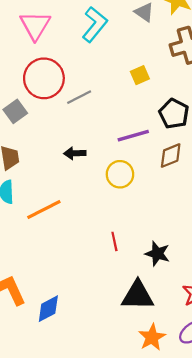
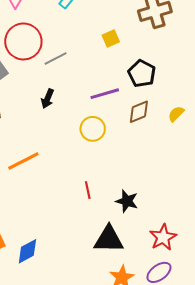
black arrow: (75, 153) -> (48, 99), moved, turned -66

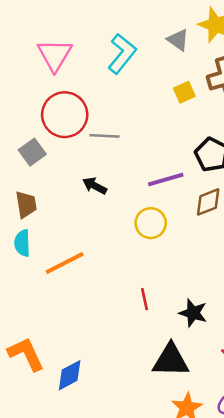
yellow square: (111, 38) -> (184, 92), moved
gray line: (56, 59) -> (105, 136), turned 30
black arrow: (48, 99) -> (95, 186), turned 96

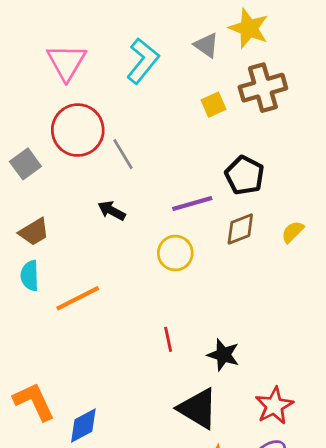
gray line: (105, 136) -> (123, 154), turned 56
gray square: (32, 152) -> (25, 164), moved
brown trapezoid: (26, 204) -> (34, 232), turned 68
black triangle: (171, 360) -> (198, 409), turned 30

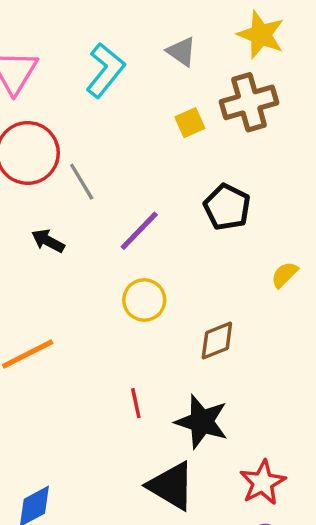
yellow star: (249, 28) -> (261, 35), moved
purple line: (192, 204) -> (139, 231), moved, turned -30
black arrow: (112, 211) -> (48, 241), moved
brown diamond: (240, 229) -> (217, 341), moved
black star: (223, 355) -> (202, 422), size x1.4

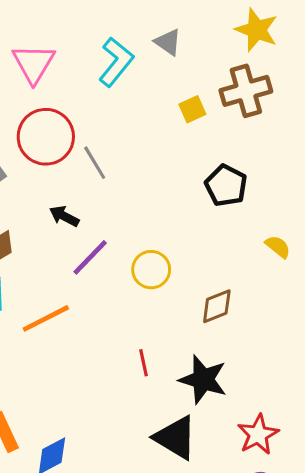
gray triangle: (181, 52) -> (168, 42), moved
purple line: (139, 231) -> (90, 257), moved
yellow semicircle: (284, 275) -> (278, 247), turned 84

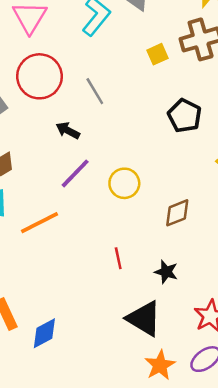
gray line: (95, 163) -> (95, 91), moved
black arrow: (64, 216) -> (68, 130), moved
black star: (203, 380) -> (166, 272), size x0.6

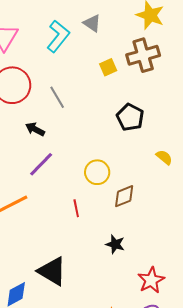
yellow circle: (124, 183) -> (97, 172), moved
red line: (118, 258) -> (76, 208), moved
black triangle: (144, 319) -> (52, 271), moved

